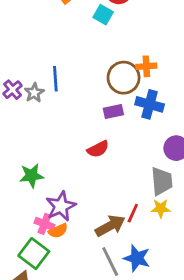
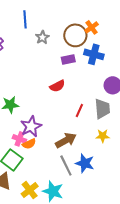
orange cross: (146, 66) -> (92, 27), turned -32
blue line: (55, 79) -> (25, 19), moved
gray star: (34, 93) -> (42, 37), moved
yellow star: (161, 208) -> (103, 136), moved
red line: (133, 213) -> (79, 110), moved

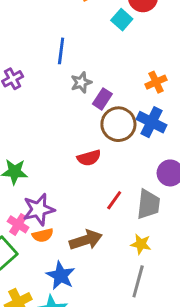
brown circle: (75, 35) -> (118, 124), moved
purple rectangle: (68, 59) -> (102, 99), moved, turned -56
orange semicircle: (29, 144) -> (43, 235), moved
blue star: (85, 163) -> (61, 275), moved
gray line: (66, 166) -> (138, 281), moved, turned 30

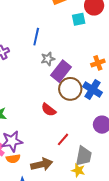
cyan square: (122, 20) -> (79, 19), turned 32
purple rectangle: (102, 99) -> (61, 71), size x1.5
red semicircle: (89, 158) -> (49, 110), turned 49
gray trapezoid: (148, 204) -> (84, 156), moved

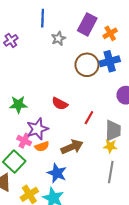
purple rectangle: (61, 71) -> (87, 24), moved
blue cross: (92, 89) -> (110, 61), turned -36
red semicircle: (49, 110) -> (60, 104), moved

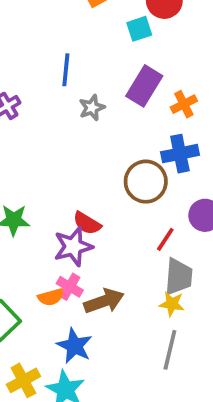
brown circle: (87, 65) -> (146, 182), moved
red line: (89, 118) -> (165, 239), moved
purple star: (37, 129) -> (73, 247), moved
pink cross: (24, 141) -> (70, 287), moved

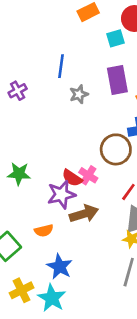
purple rectangle: (144, 86) -> (117, 80), turned -44
pink cross: (70, 287) -> (88, 175), moved
brown arrow: (104, 301) -> (84, 214), moved

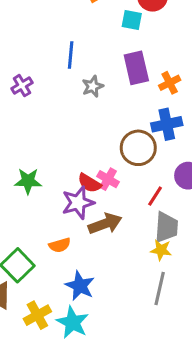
cyan square: (115, 38) -> (132, 20), turned 30

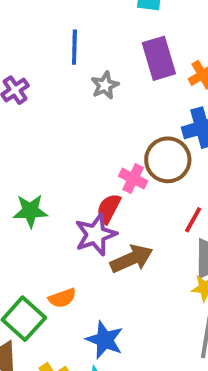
pink cross: (108, 179) -> (133, 178), moved
red semicircle: (89, 183) -> (109, 209), turned 90
orange semicircle: (60, 245) -> (62, 298), moved

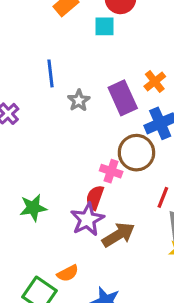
purple rectangle: (159, 58) -> (123, 98), moved

